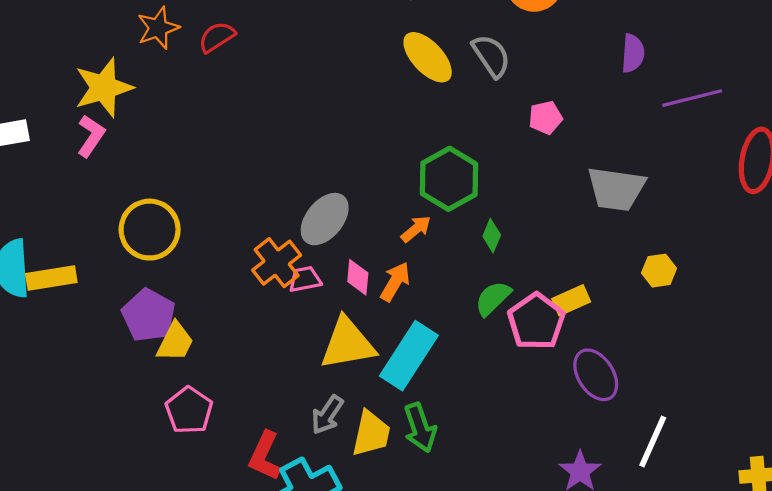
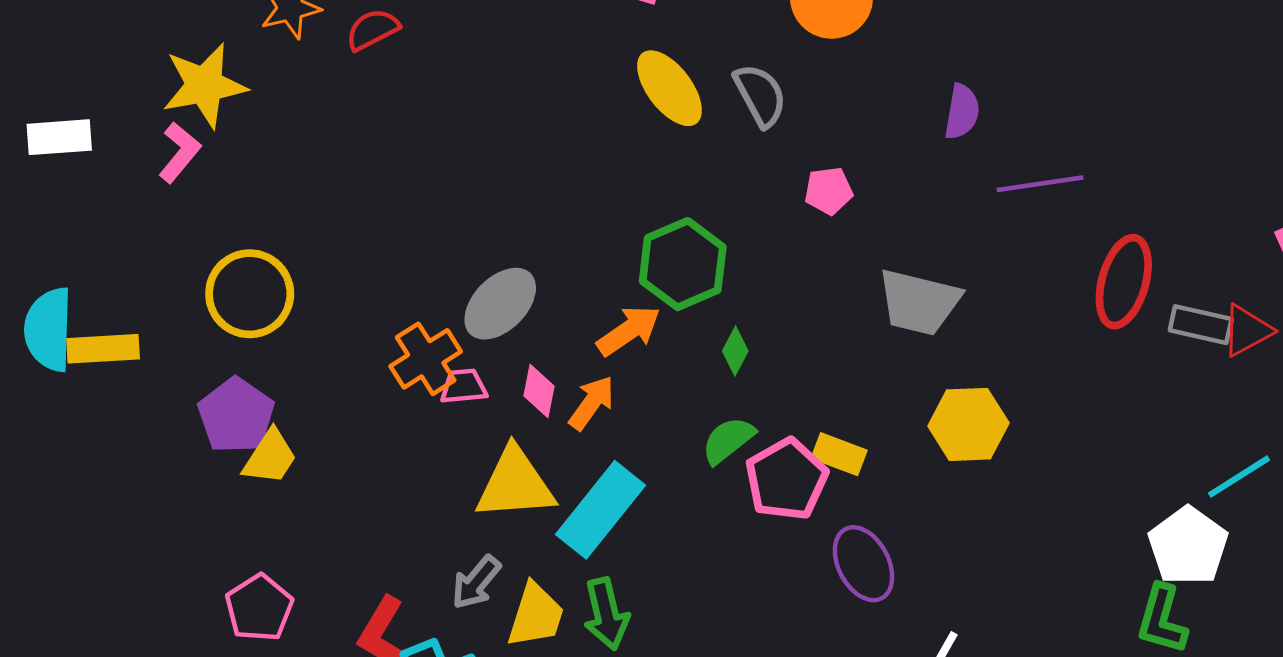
orange arrow: (416, 229) -> (629, 331), size x1.4
yellow hexagon: (659, 271) -> (968, 424), size x1.6
yellow rectangle: (571, 300) -> (839, 454), turned 39
pink pentagon: (189, 410) -> (259, 608), moved

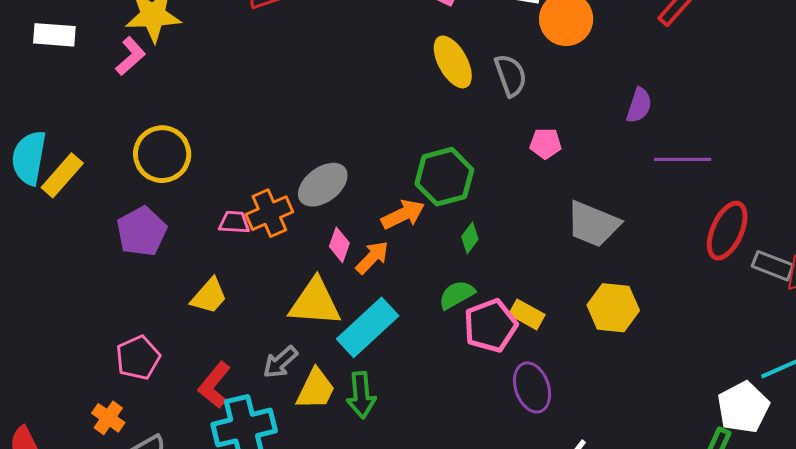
yellow rectangle: (103, 349) -> (62, 175), turned -54
pink trapezoid: (464, 386) -> (234, 222), moved
yellow trapezoid: (270, 457) -> (209, 296), moved

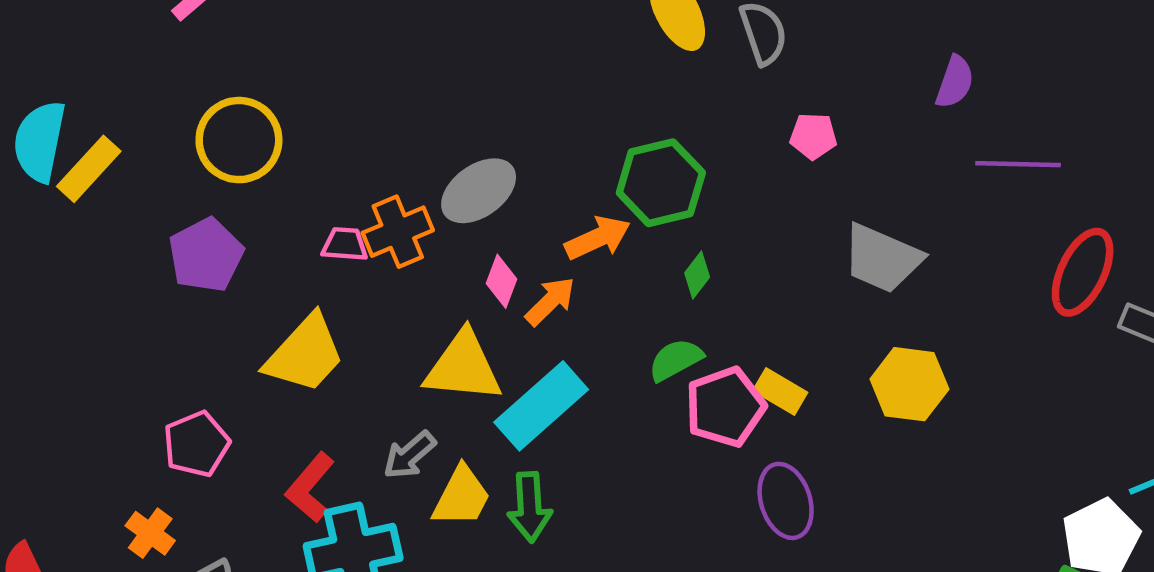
yellow trapezoid: (209, 296) -> (305, 354), size x1.5

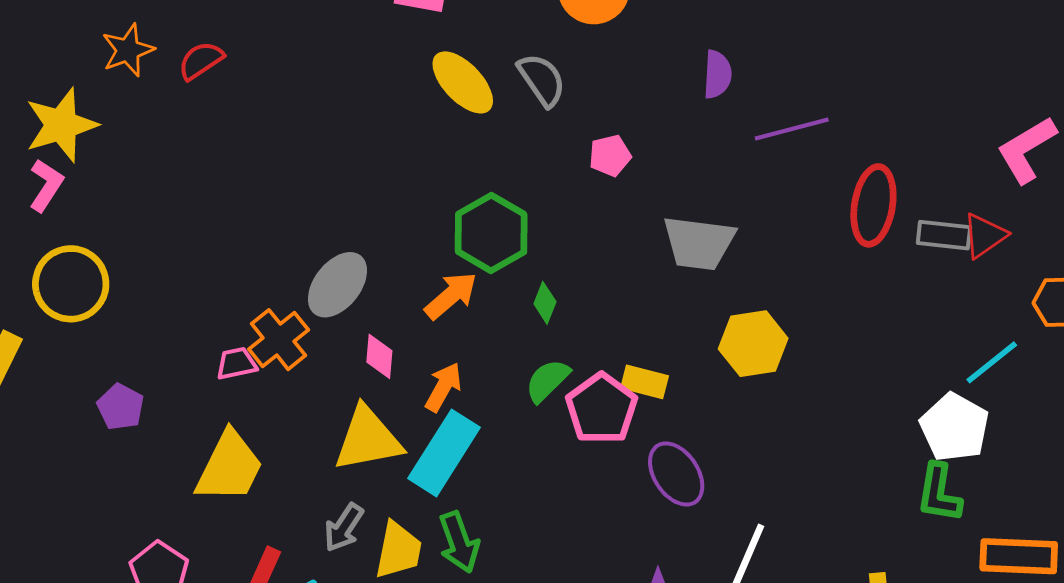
yellow circle: (239, 140) -> (71, 284), moved
purple pentagon: (206, 255) -> (120, 407), size x0.7
orange arrow: (550, 301) -> (443, 387), moved

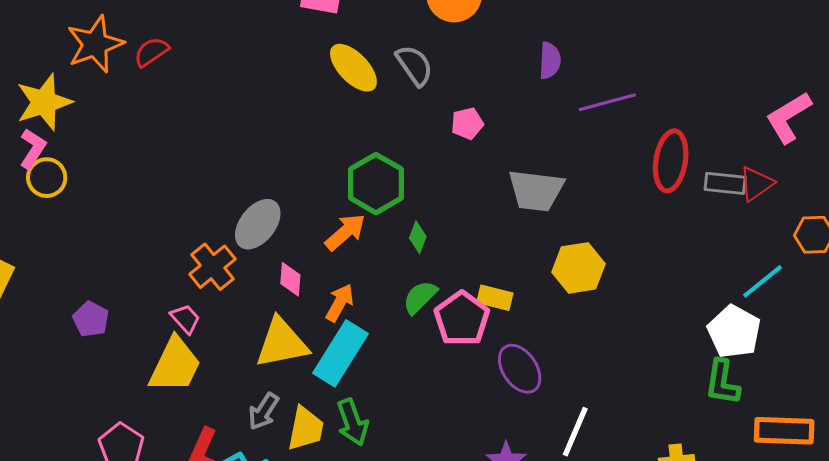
orange star: (128, 50) -> (95, 44), size x1.4
yellow circle: (71, 284) -> (47, 178), moved, size x0.7
pink trapezoid: (236, 364) -> (185, 319), moved, turned 60

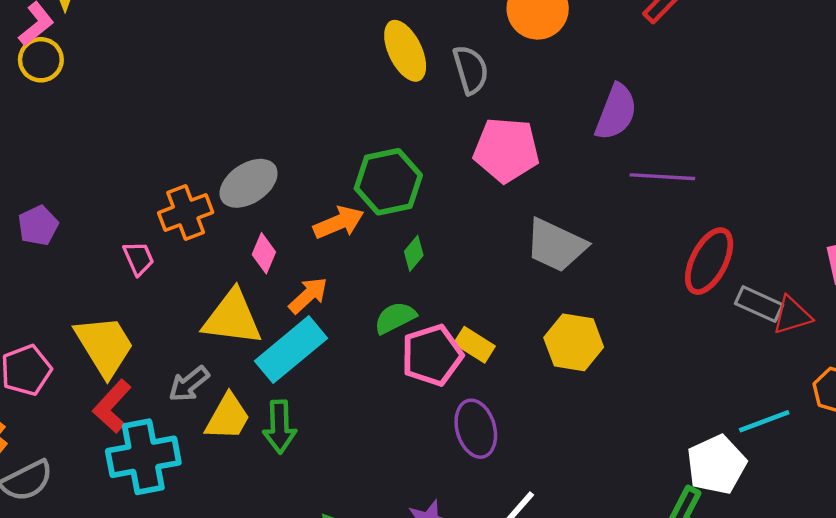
purple semicircle: (550, 60) -> (616, 112), size x1.4
pink pentagon: (467, 123) -> (506, 150), size x1.8
yellow trapezoid: (175, 365) -> (105, 346), moved, turned -76

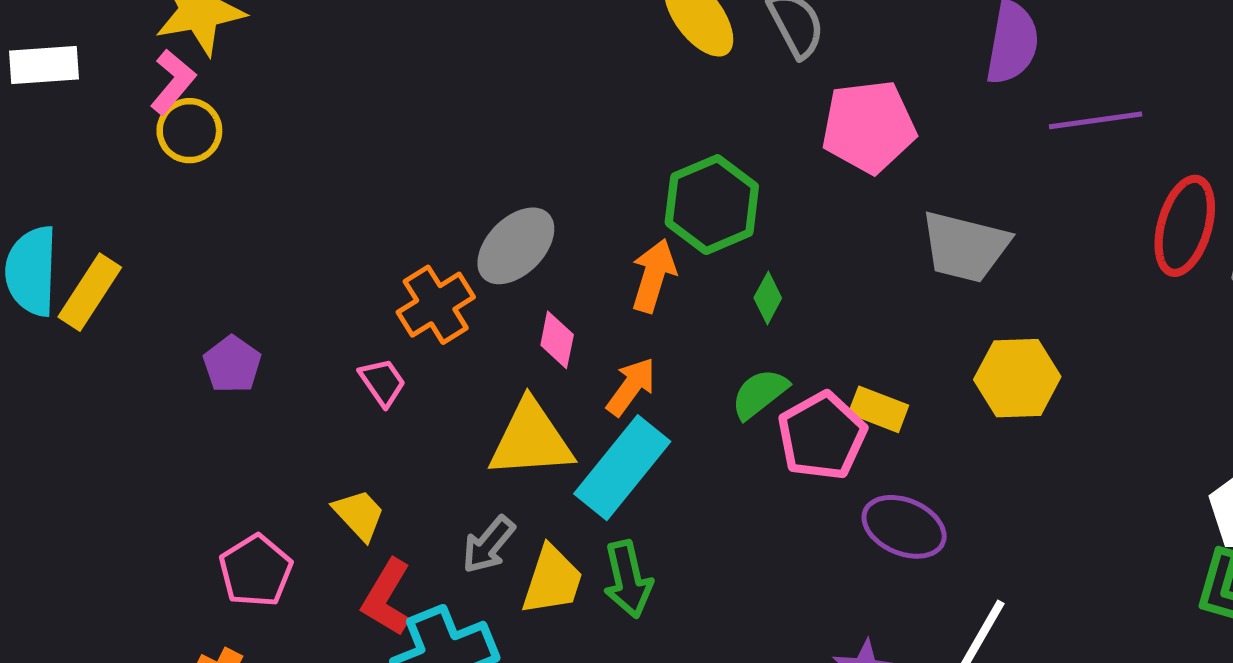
orange arrow: (339, 222) -> (653, 276), turned -39
yellow trapezoid: (105, 346) -> (359, 515), size x0.6
purple ellipse: (476, 429) -> (904, 527), turned -40

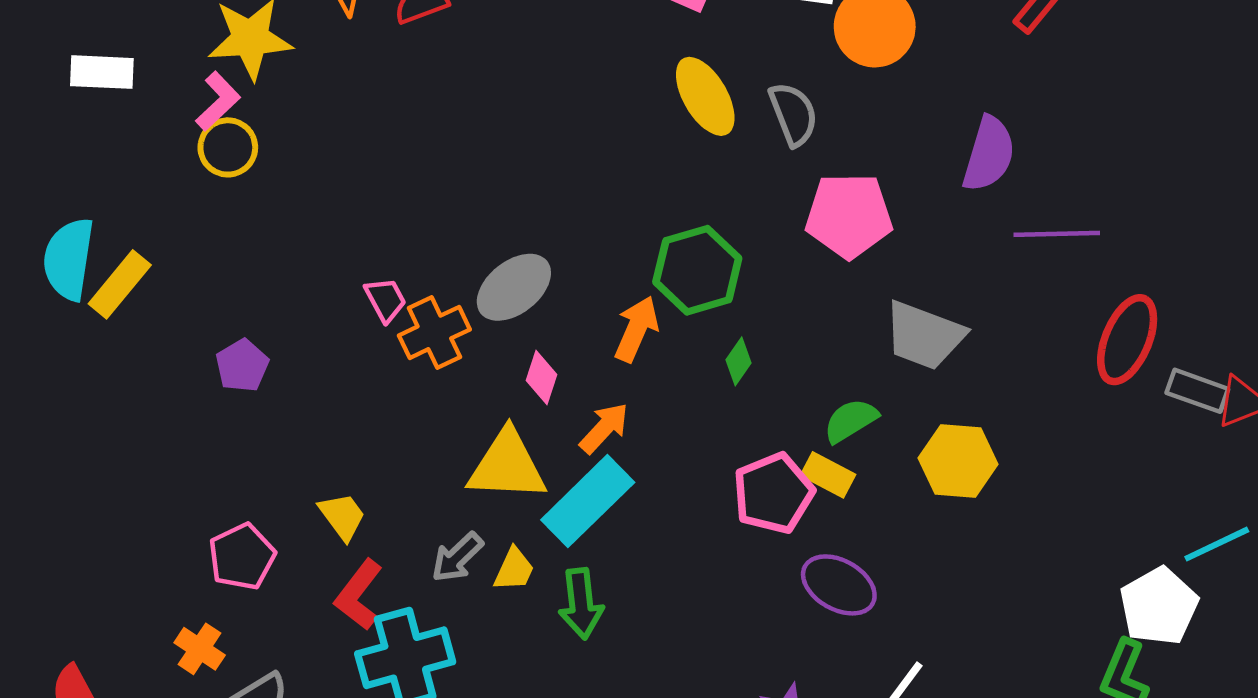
pink trapezoid: (382, 382) -> (385, 300), moved
green semicircle: (760, 394) -> (851, 421), moved
yellow trapezoid: (552, 580) -> (514, 569), moved, size x0.7

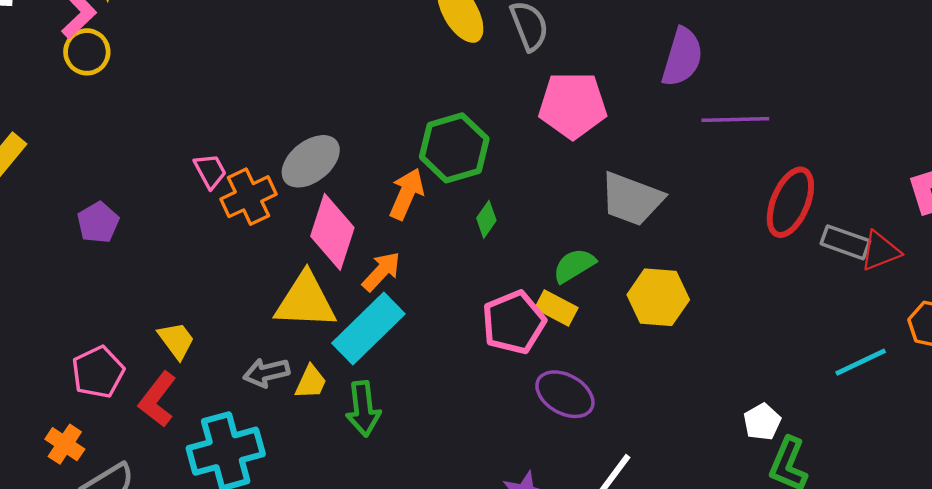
pink diamond: (542, 377) -> (332, 232), size x1.8
gray arrow: (457, 557) -> (266, 373), turned 30
red L-shape: (359, 595) -> (157, 399), moved
white pentagon: (1159, 606) -> (762, 422), moved, size x0.6

